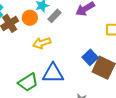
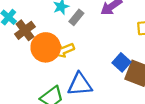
orange circle: (30, 18) -> (46, 47), moved, size x1.6

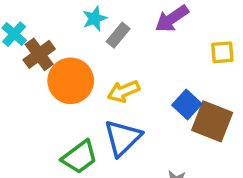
yellow arrow: (64, 50) -> (124, 91), moved
blue triangle: (80, 84) -> (123, 138), turned -40

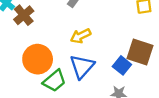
orange circle: (71, 81) -> (38, 59), moved
blue square: (187, 105) -> (122, 65), moved

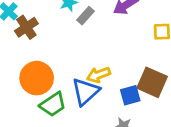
yellow arrow: (81, 36) -> (98, 75), moved
blue square: (122, 65) -> (130, 95), turned 30

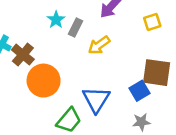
yellow arrow: (98, 75) -> (99, 45), moved
orange circle: (37, 78) -> (44, 81), moved

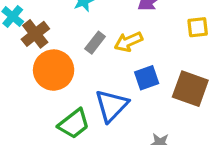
gray rectangle: (75, 27) -> (95, 43), moved
blue square: (140, 91) -> (147, 78), moved

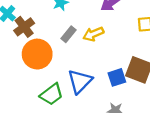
blue square: (147, 78) -> (117, 77), moved

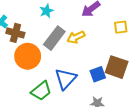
brown cross: (24, 27) -> (15, 33), turned -36
gray rectangle: (68, 34) -> (54, 38), size x1.6

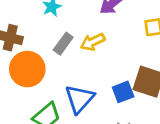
gray rectangle: (54, 38) -> (63, 44), size x0.7

